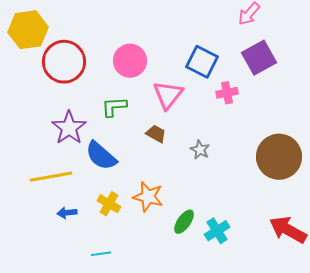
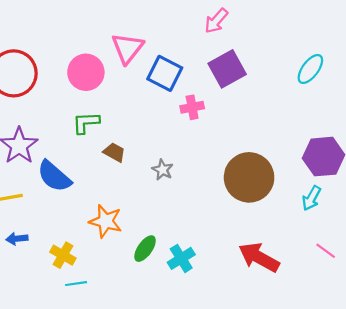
pink triangle: (168, 95) -> (128, 48), moved
green L-shape: (114, 107) -> (86, 123), moved
yellow cross: (109, 204) -> (63, 255), moved
cyan line: (101, 254) -> (76, 284), moved

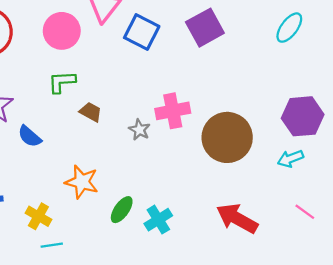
pink cross: (192, 107) -> (173, 111), moved, size x1.4
blue semicircle: (54, 176) -> (30, 136), size x0.7
cyan arrow: (311, 198) -> (290, 159), turned 40

